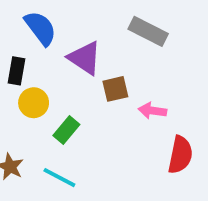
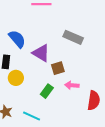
pink arrow: (152, 111) -> (72, 85), moved
green rectangle: (66, 130) -> (47, 91), moved

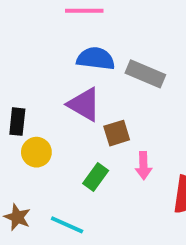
blue semicircle: (17, 39) -> (96, 59), moved, turned -42
pink arrow: (72, 85) -> (143, 166), turned -96

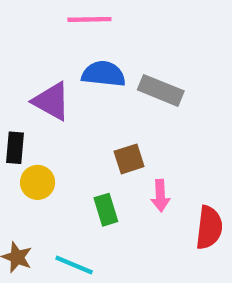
purple triangle: (84, 104) -> (51, 101), moved
green rectangle: (96, 177) -> (106, 210), turned -52

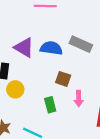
blue semicircle: (104, 74) -> (51, 48), moved
brown square: (129, 159) -> (63, 79), turned 35

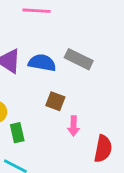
green rectangle: (50, 105) -> (17, 133), moved

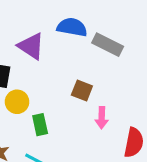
blue semicircle: (42, 63) -> (72, 27), moved

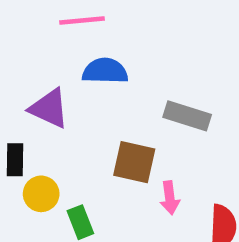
gray rectangle: (108, 45) -> (187, 116), moved
brown square: (82, 90) -> (134, 162), size x1.4

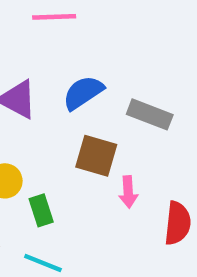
blue semicircle: (105, 71) -> (83, 93), moved, turned -39

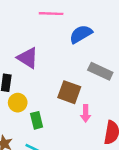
blue semicircle: (83, 93) -> (81, 34), moved

